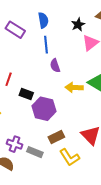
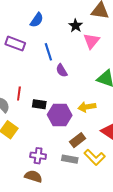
blue semicircle: (43, 20) -> (37, 20), moved, turned 56
yellow arrow: (74, 87) -> (87, 107), moved
gray rectangle: (35, 152) -> (70, 159), moved

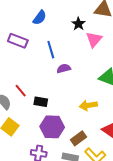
purple semicircle: (62, 70) -> (64, 68), turned 104
red line: (19, 93) -> (21, 91), turned -48
purple hexagon: (60, 115) -> (52, 127), moved

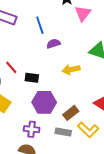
yellow arrow: (88, 105) -> (71, 69), moved

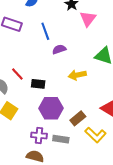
gray rectangle: (63, 132) -> (61, 139), moved

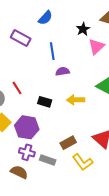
black rectangle: (38, 84) -> (45, 102), moved
purple hexagon: (51, 108) -> (27, 127), moved

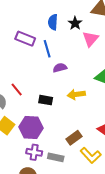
blue semicircle: (45, 18) -> (53, 22), moved, turned 147
purple rectangle: (21, 38) -> (25, 39), moved

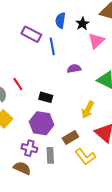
purple semicircle: (60, 68) -> (74, 69), moved
yellow arrow: (76, 94) -> (88, 110), moved, turned -60
purple hexagon: (31, 127) -> (42, 123), moved
gray rectangle: (56, 157) -> (50, 155), turned 70

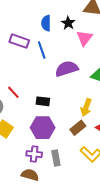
purple semicircle: (74, 69) -> (67, 69), size x1.6
brown rectangle: (70, 138) -> (78, 128), moved

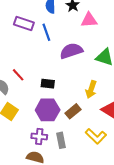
pink triangle: (84, 38) -> (89, 20), turned 48
brown rectangle: (78, 128) -> (73, 111), moved

